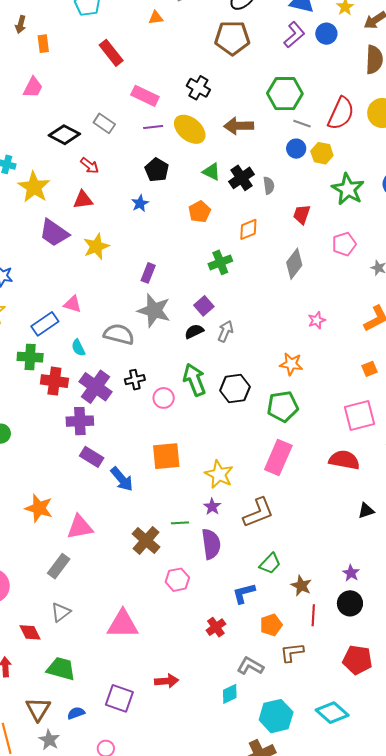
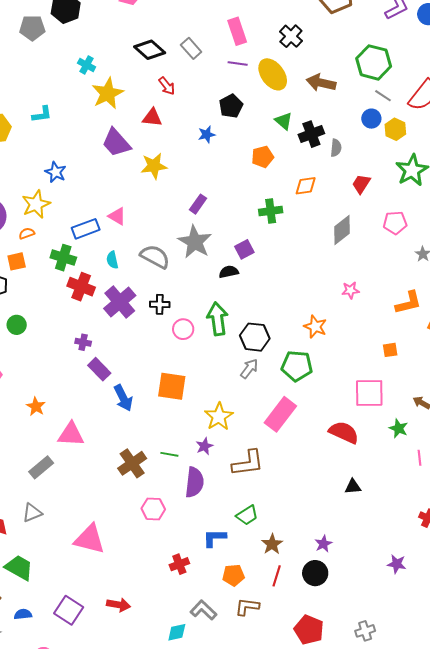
pink rectangle: (145, 96) -> (237, 31), turned 32
gray arrow: (225, 331) -> (249, 369), moved
purple cross: (80, 421) -> (83, 342), moved, size x0.6
orange star: (39, 508) -> (36, 406), size x0.7

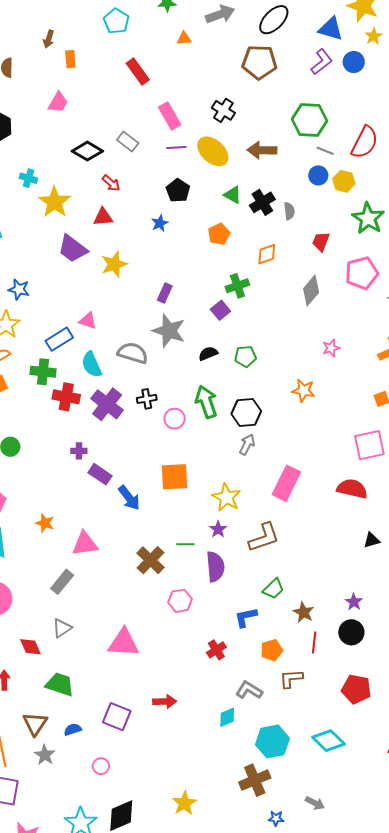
pink pentagon: (395, 223) -> (362, 273), size x1.4
purple square: (244, 249) -> (220, 310), moved
cyan semicircle: (112, 260) -> (92, 365), size x1.5
green pentagon: (297, 366) -> (245, 356), moved, size x0.7

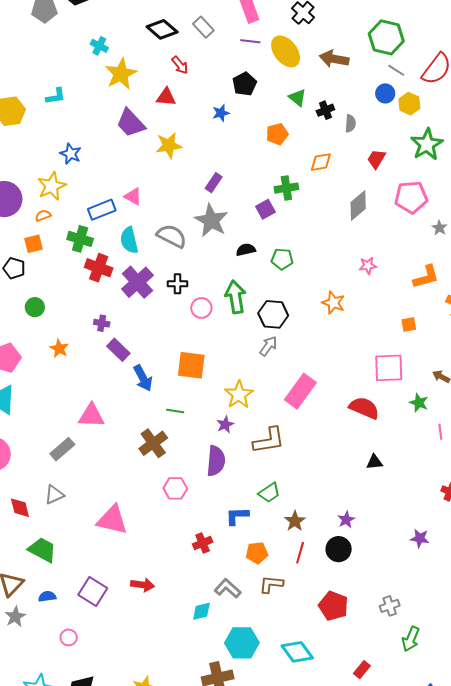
black cross: (262, 202) -> (325, 110), size x0.7
orange star: (45, 523) -> (59, 349), moved
green line: (185, 544) -> (175, 411), moved

